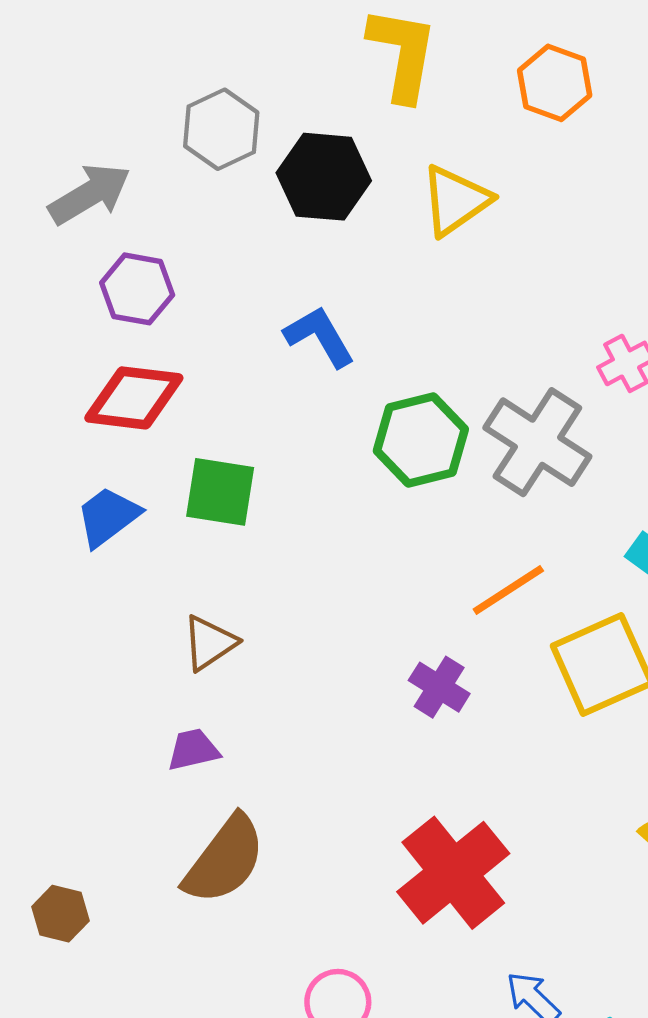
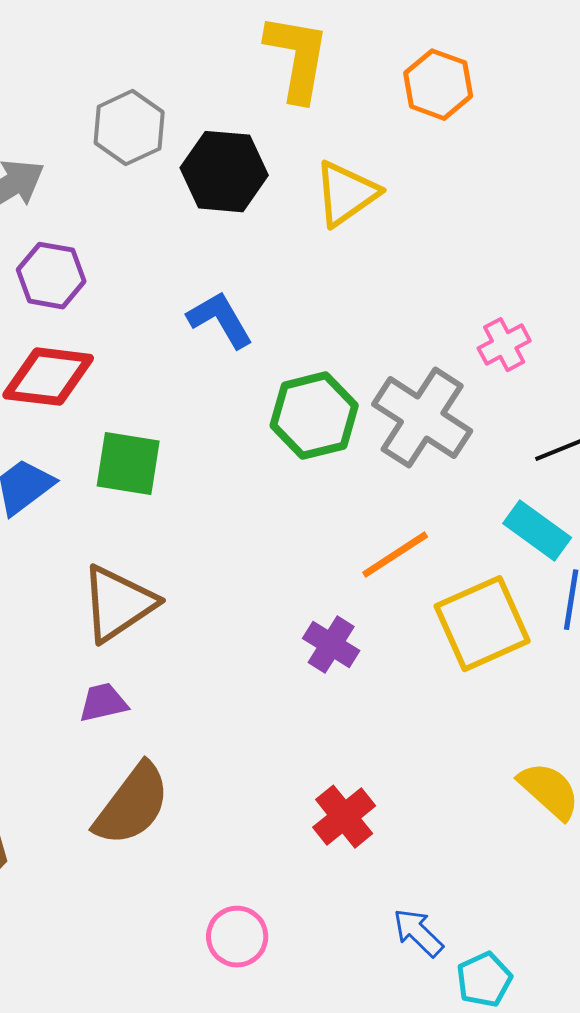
brown triangle: (209, 643) -> (118, 604), size x1.5
red cross: (453, 873) -> (344, 817), size x0.6

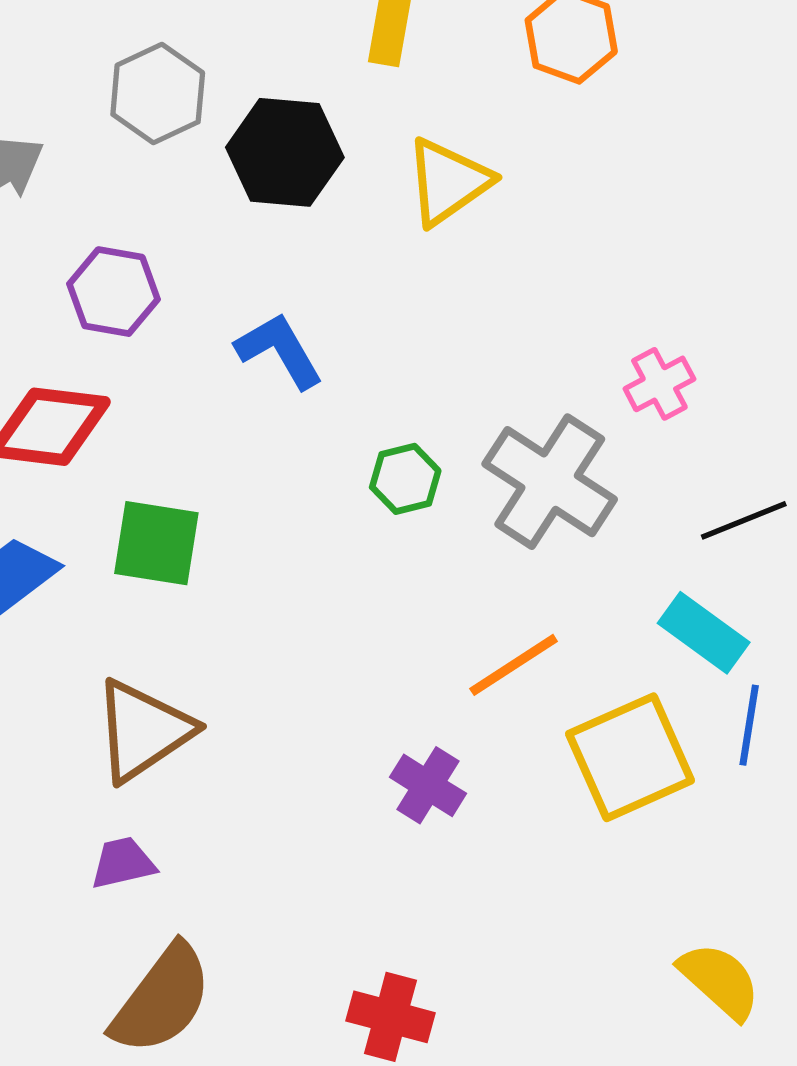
purple hexagon: (51, 276) -> (114, 292), moved
green hexagon: (314, 416) -> (405, 479), size x0.6
red cross: (344, 817) -> (390, 1017), moved, turned -36

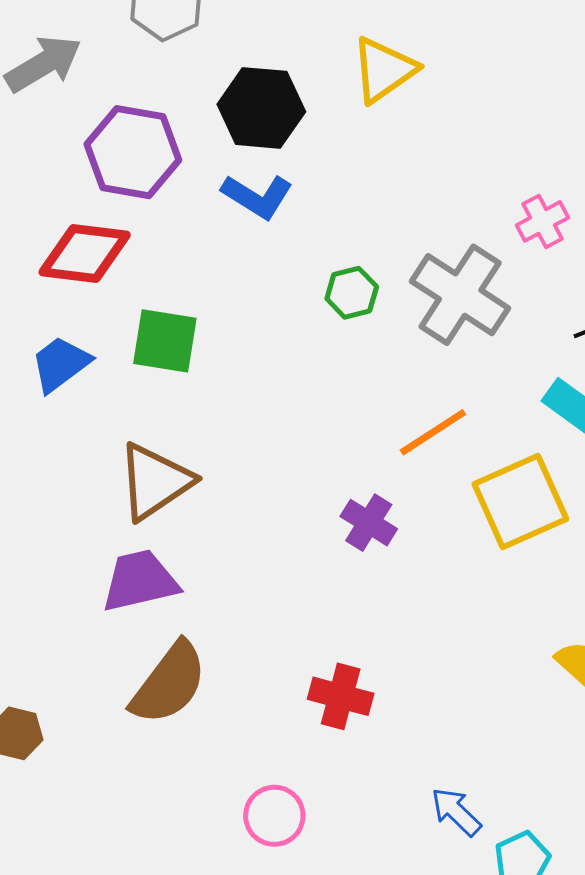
black hexagon: (285, 152) -> (261, 108), moved
purple hexagon: (114, 292) -> (133, 152), size x1.4
blue L-shape: (279, 350) -> (257, 196), turned 152
purple trapezoid: (123, 863) -> (140, 581), size x1.6

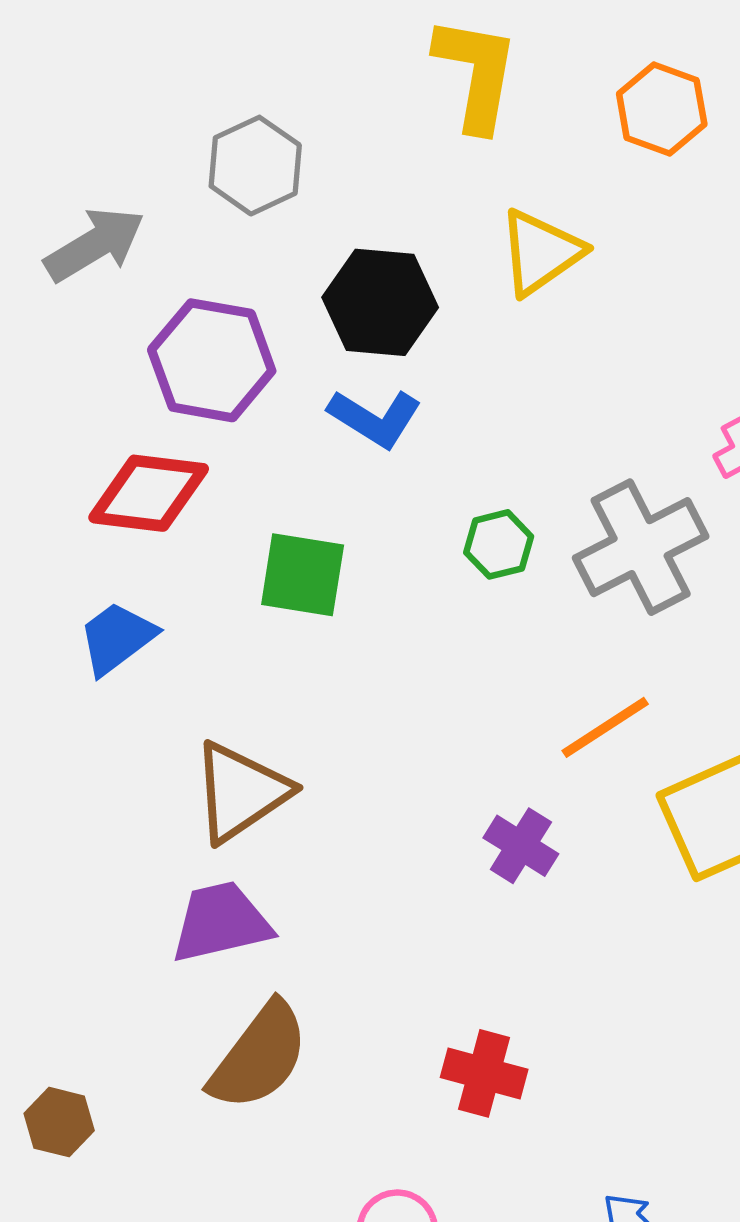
gray cross: (460, 295) -> (641, 547), turned 30
green square: (165, 341) -> (303, 575), moved

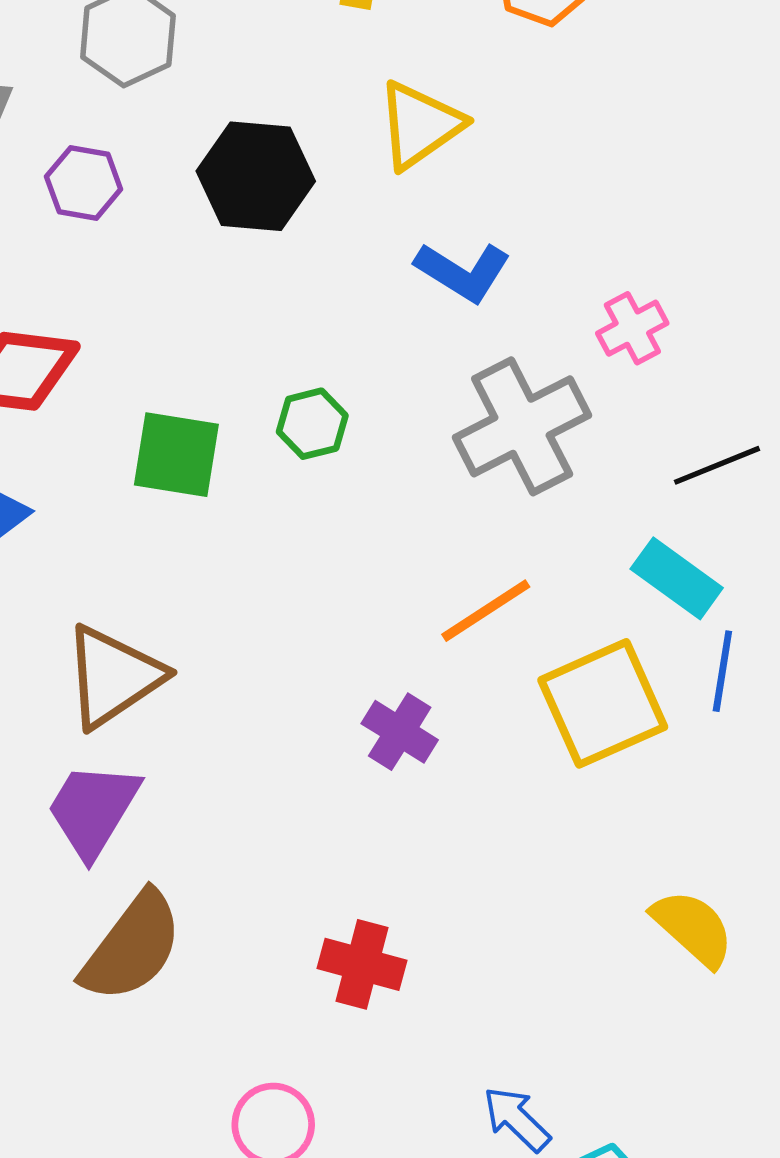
purple hexagon: (212, 360) -> (84, 183), moved, size x0.6
blue L-shape: (375, 418) -> (463, 272), moved
green hexagon: (499, 544) -> (312, 424), moved
purple trapezoid: (221, 922) -> (93, 810), turned -46

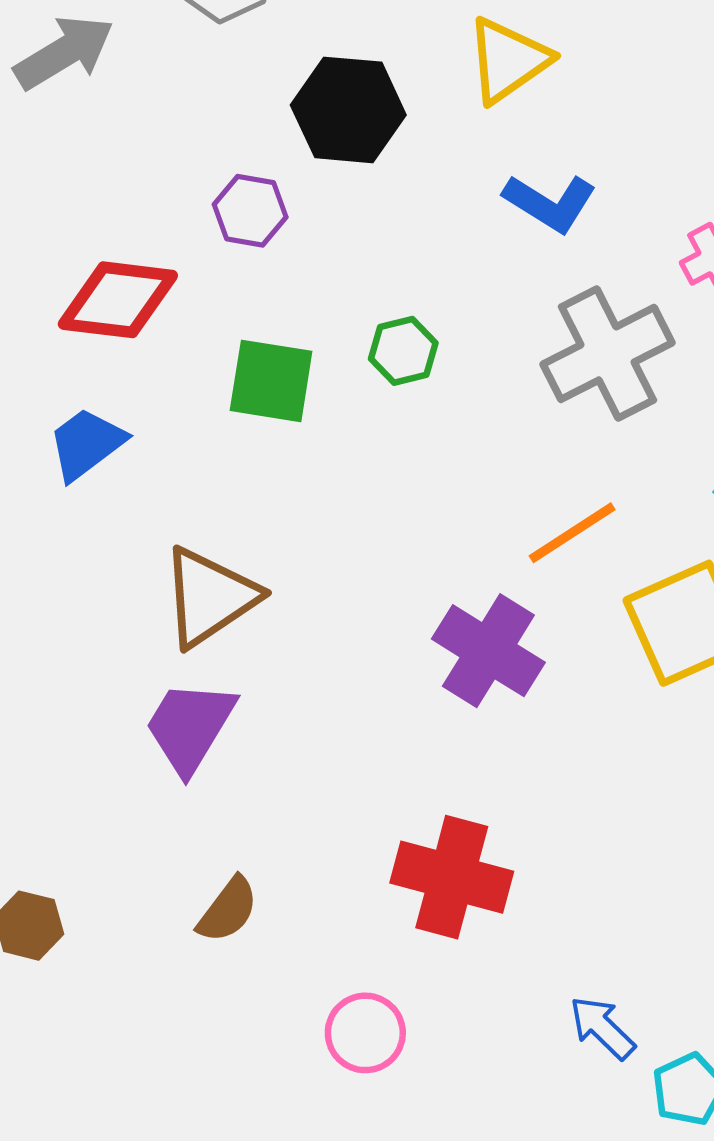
purple hexagon: (84, 183) -> (250, 211), moved
purple cross: (400, 732) -> (488, 651), size x1.5
brown semicircle: (132, 947) -> (228, 910), moved, size x0.6
red cross: (362, 964) -> (452, 877), size x1.4

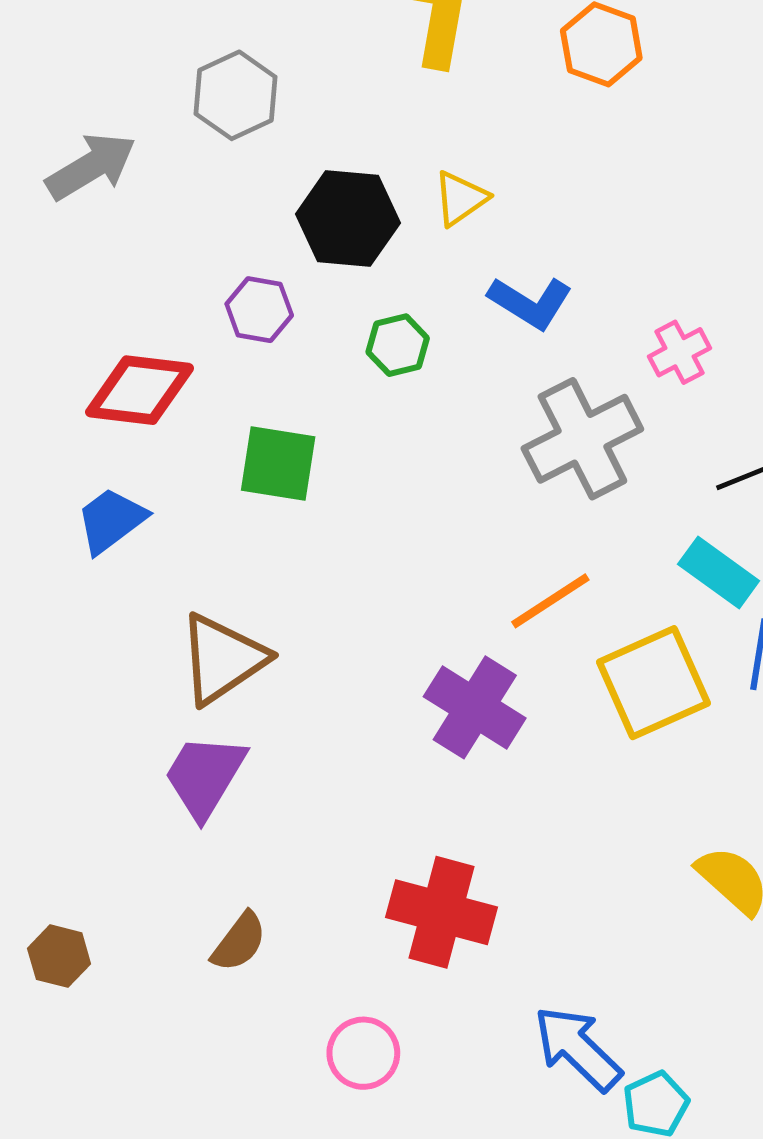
yellow triangle: (508, 60) -> (460, 198), moved, size x0.7
green hexagon: (403, 351) -> (398, 345), moved
blue arrow: (602, 1028) -> (578, 1048), size x1.5

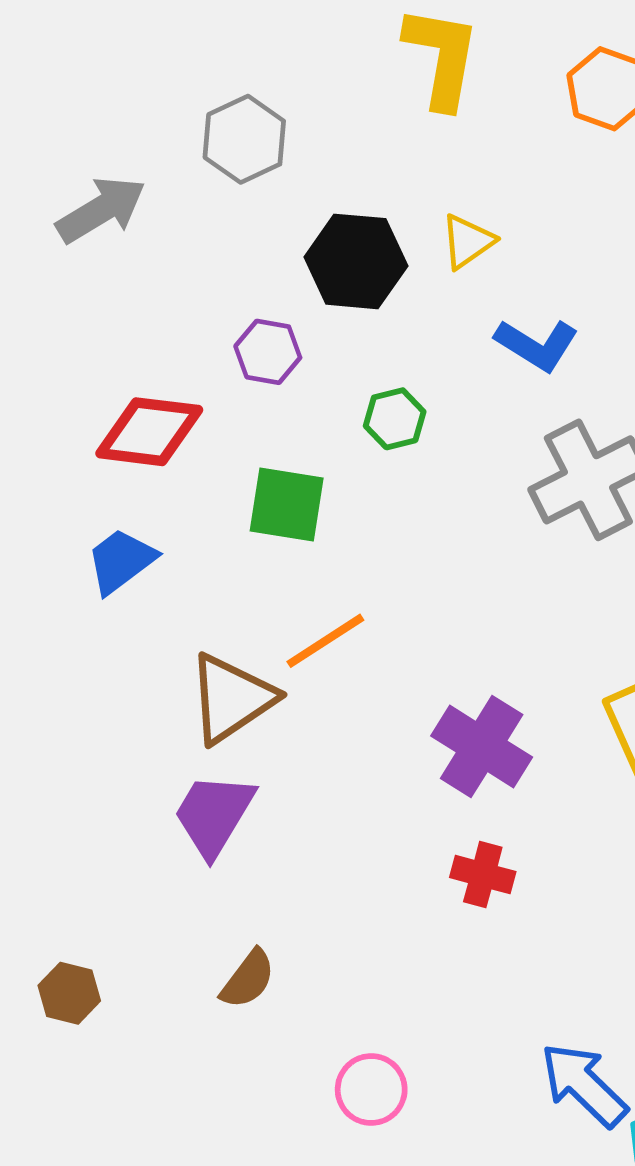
green hexagon: (398, 345) -> (395, 419), moved
orange line: (550, 601) -> (325, 641), moved
red cross: (442, 912) -> (483, 875), moved, size x0.6

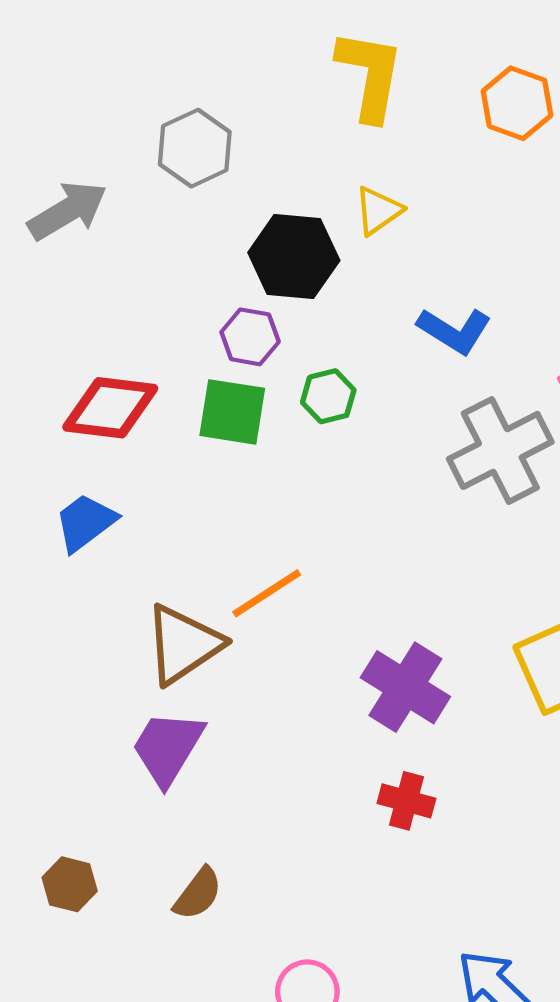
yellow triangle: (467, 241) -> (378, 211), moved
purple hexagon: (268, 352) -> (250, 337), moved
green square: (287, 505) -> (232, 412), moved
brown hexagon: (69, 993) -> (70, 884), moved

